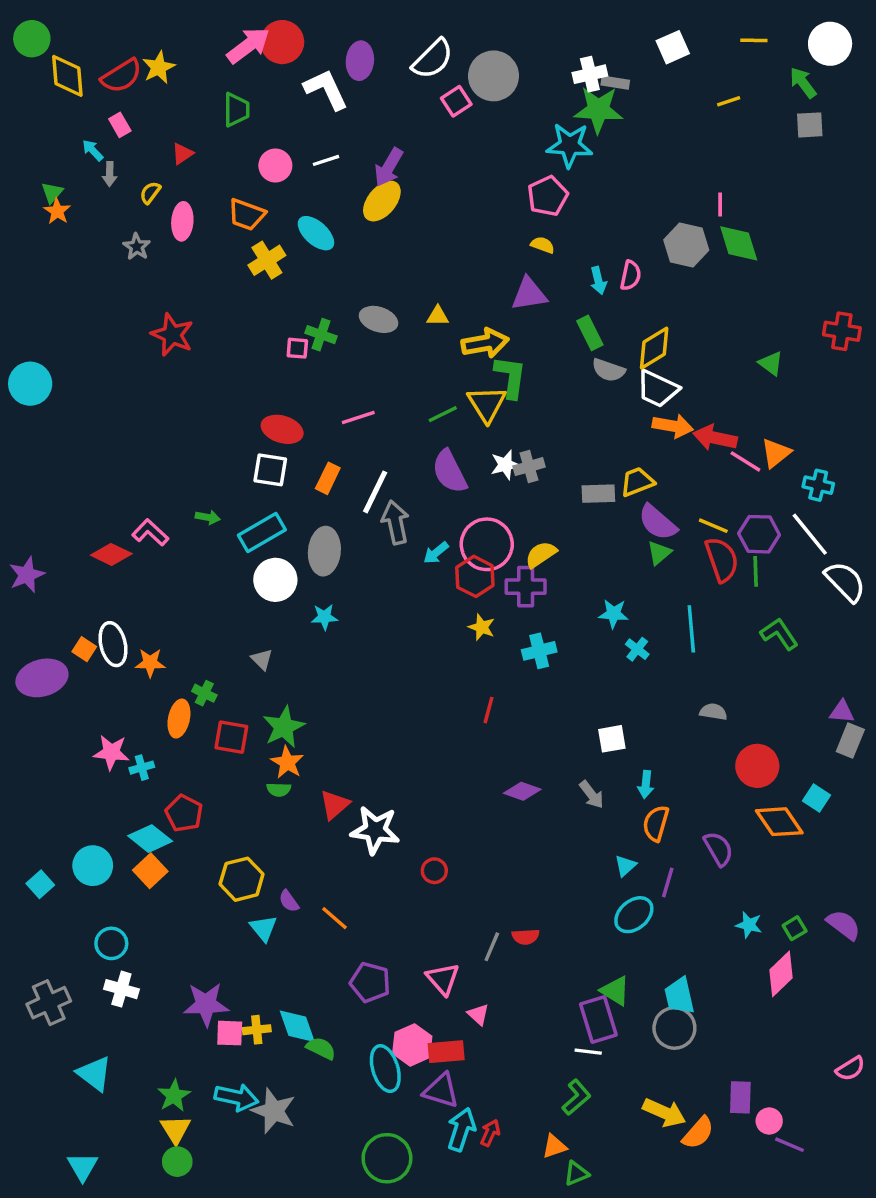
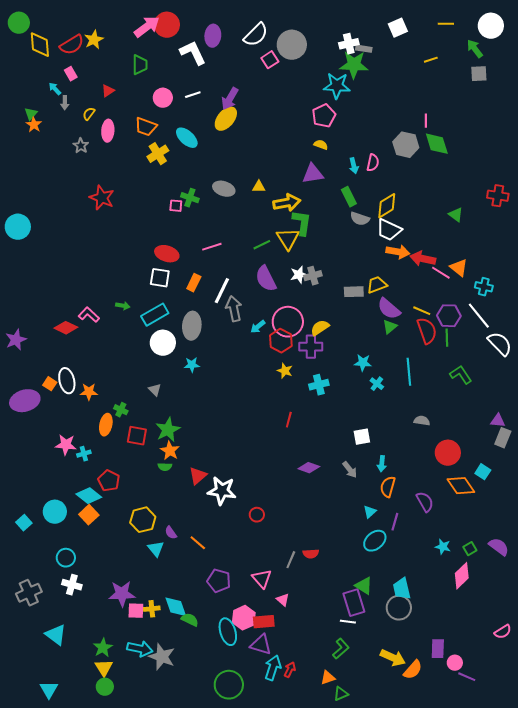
orange triangle: (776, 453) -> (459, 268), turned -42

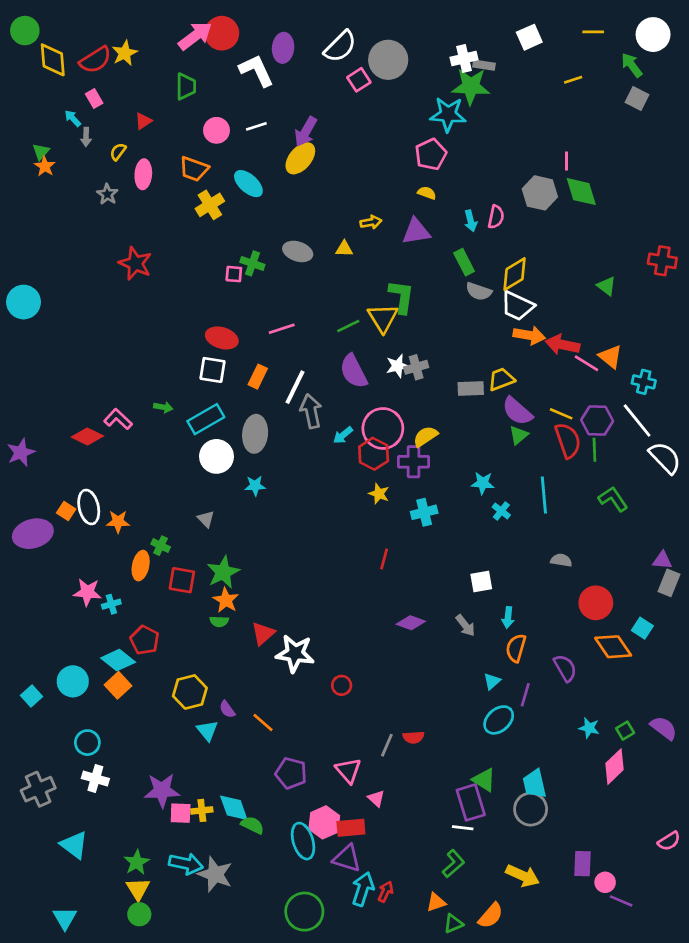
gray square: (479, 74) -> (637, 98), turned 30
yellow arrow: (287, 203) -> (371, 222), moved, size x0.6
orange semicircle: (413, 670) -> (491, 916), moved

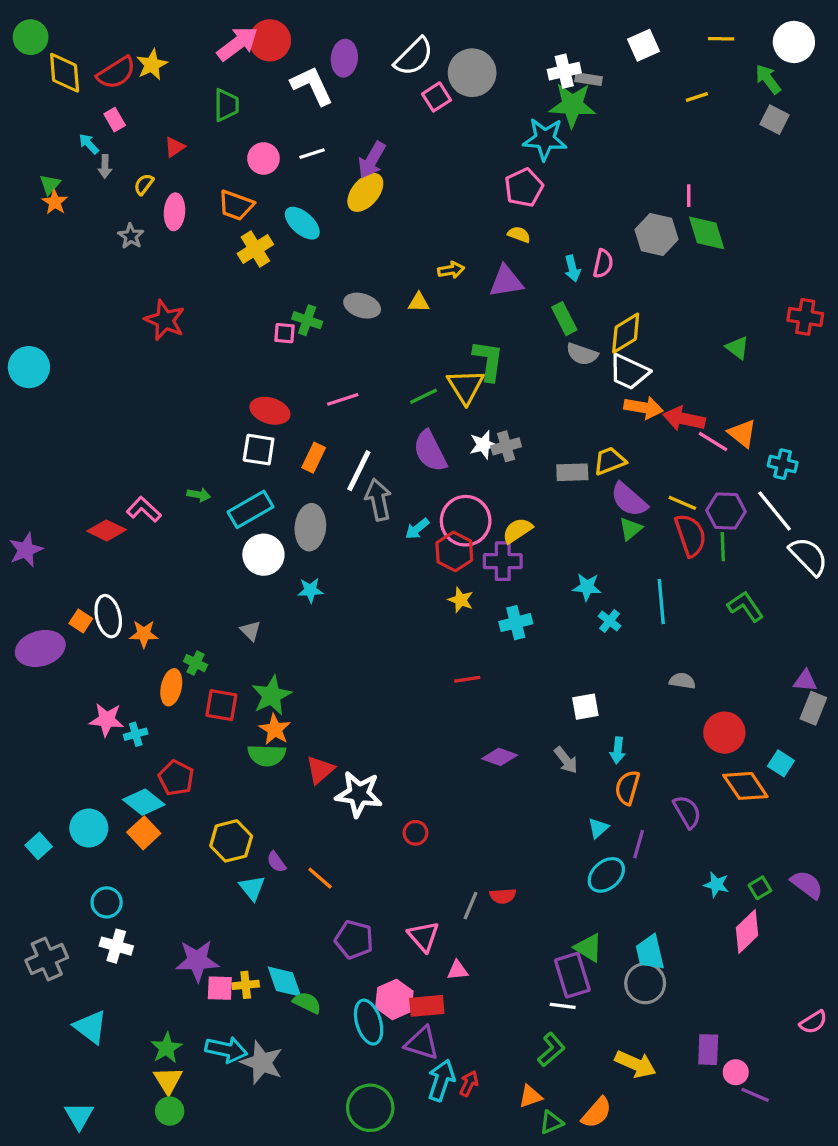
red line: (384, 559) -> (467, 679), turned 66
green semicircle: (219, 621) -> (267, 755), size x1.6
pink triangle: (376, 798) -> (458, 970), turned -48

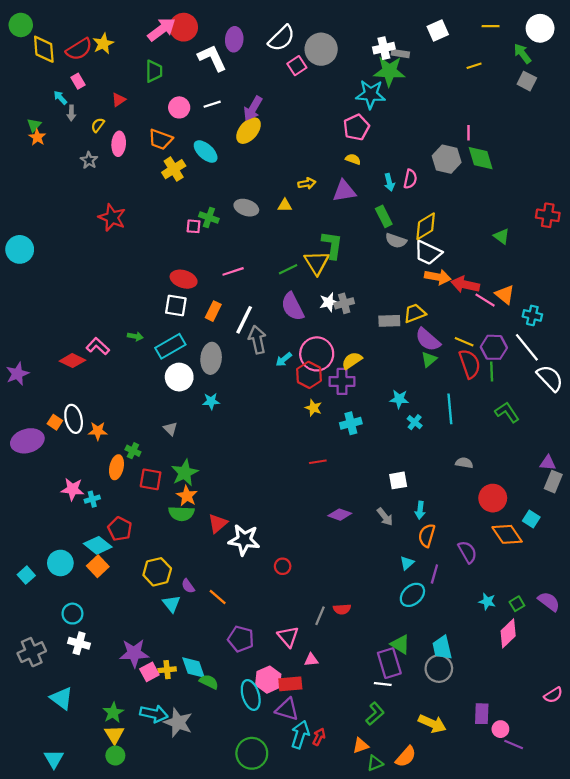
pink square: (220, 988) -> (149, 672), turned -30

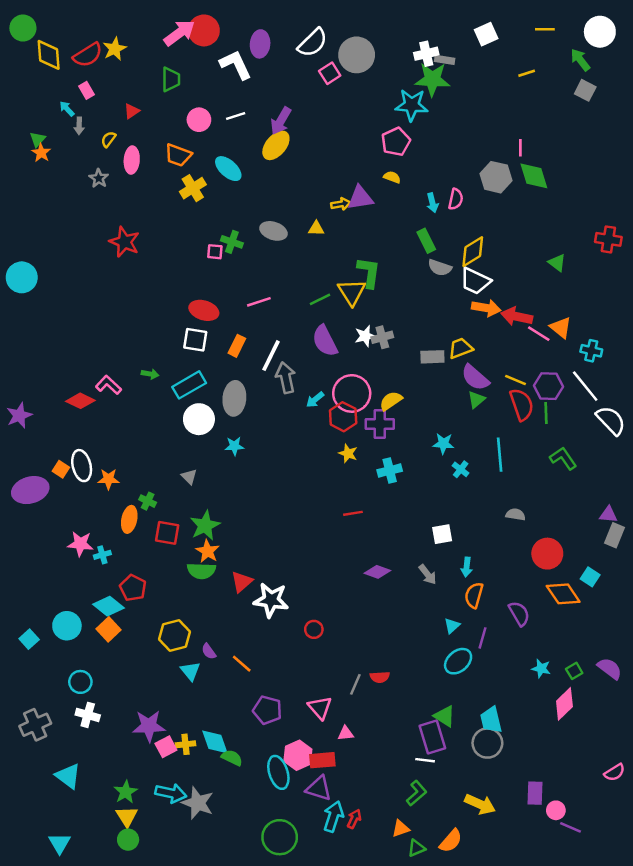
purple triangle: (344, 191) -> (360, 198), moved

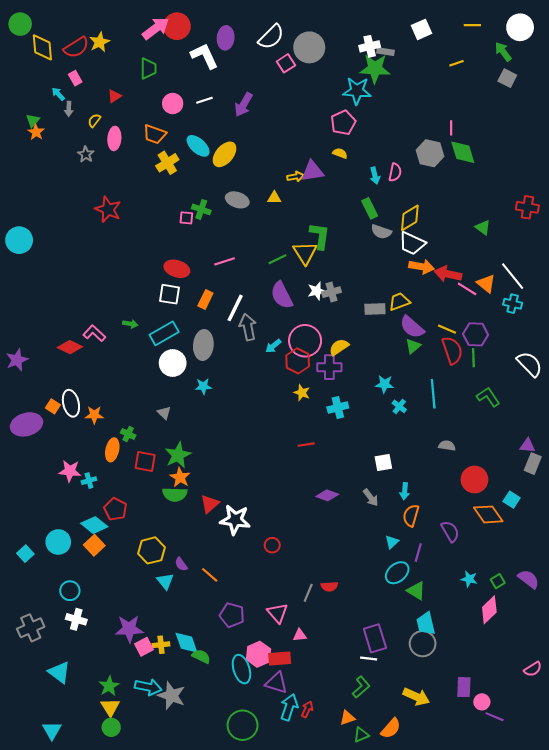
yellow ellipse: (276, 145) -> (225, 154), moved
white line: (585, 386) -> (513, 276), moved
green triangle: (445, 716) -> (416, 591), moved

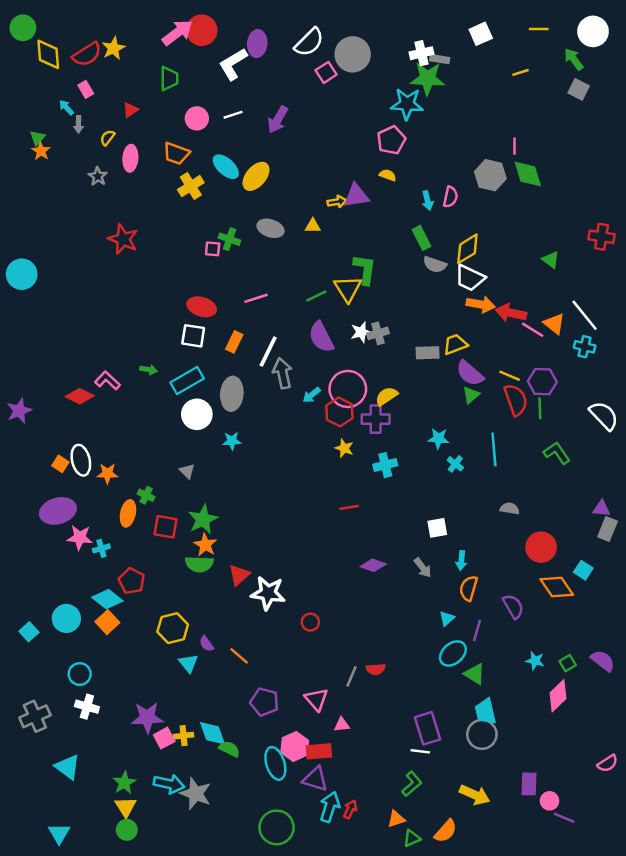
white L-shape: (204, 56) -> (233, 64), turned -96
purple ellipse: (26, 424) -> (58, 511), moved

